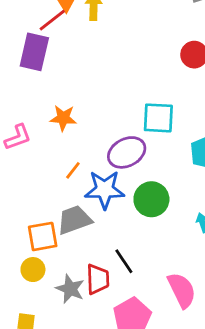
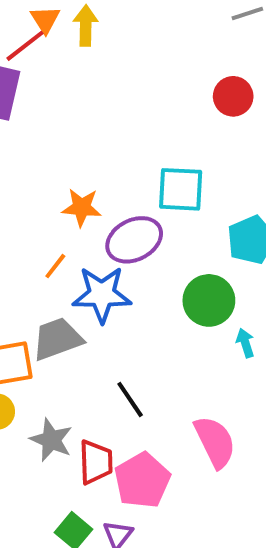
orange star: (63, 118) -> (82, 207), moved
green circle: (151, 199) -> (209, 300), moved
red trapezoid: (98, 279) -> (96, 462), moved

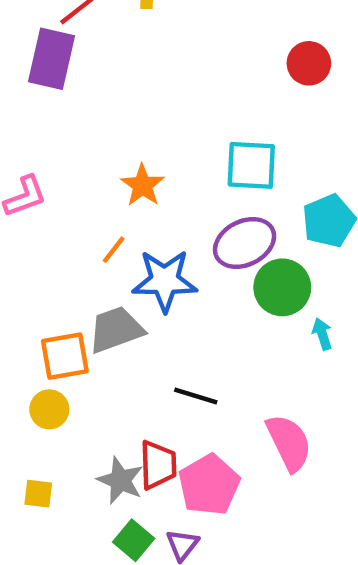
orange star: (82, 207) -> (143, 185), turned 30
purple ellipse: (134, 240) -> (245, 243), moved
black line: (130, 399) -> (196, 396), turned -39
gray star: (51, 440) -> (120, 480), moved

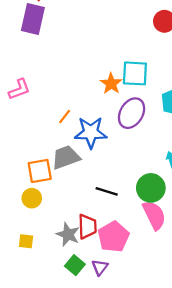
orange star: (143, 185) -> (111, 84), moved
purple ellipse: (245, 243) -> (132, 113), turned -32
green circle: (282, 287) -> (151, 188), moved

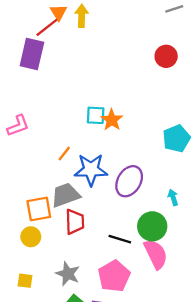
cyan square: (135, 73) -> (96, 115), moved, size x0.7
purple ellipse: (132, 113) -> (129, 181), moved
black line: (107, 191) -> (120, 239), moved
red trapezoid: (87, 227) -> (75, 222), moved

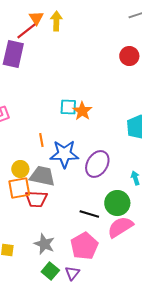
orange line: (64, 153) -> (41, 140), turned -48
gray trapezoid: (65, 195) -> (42, 176), turned 32
red trapezoid: (75, 222) -> (36, 199), moved, turned 95
yellow circle: (31, 237) -> (20, 169), moved
pink semicircle: (156, 254) -> (120, 227), turned -96

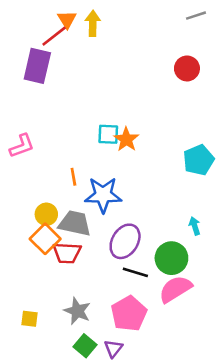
purple ellipse: (97, 164) -> (125, 241), moved
orange square: (19, 188) -> (45, 239), turned -35

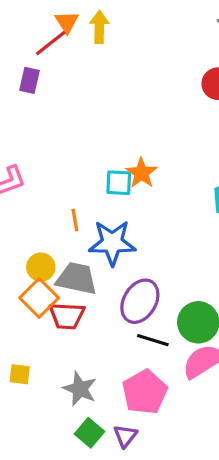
purple rectangle: (37, 66) -> (29, 80), size x0.6
cyan square: (108, 134) -> (119, 183), moved
yellow square: (30, 319) -> (20, 374), moved

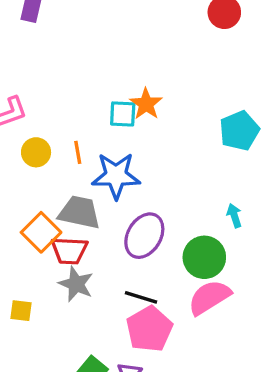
yellow circle: (41, 267) -> (36, 152), moved
black line: (153, 340) -> (141, 297), moved
gray star: (80, 389) -> (76, 284), moved

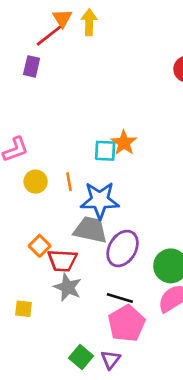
gray trapezoid: (79, 212) -> (90, 230), moved
orange square: (41, 232) -> (40, 246), size x0.7

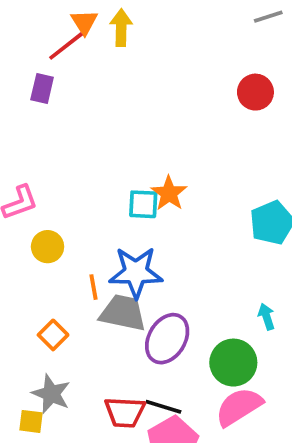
orange line: (69, 182) -> (94, 287), moved
red trapezoid: (62, 261) -> (125, 412), moved
gray star: (68, 287) -> (51, 394), moved

